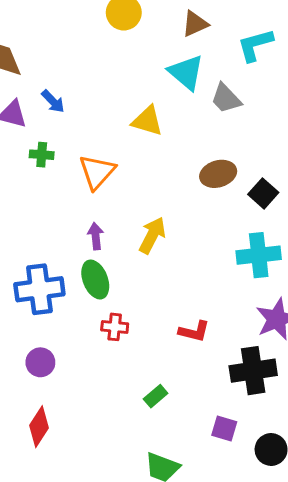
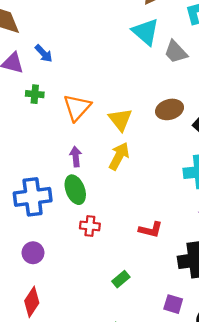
yellow triangle: (147, 121) -> (120, 120), moved, turned 35

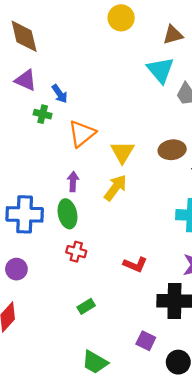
blue arrow: (44, 53) -> (60, 94), moved
green rectangle: (121, 279) -> (86, 306), moved

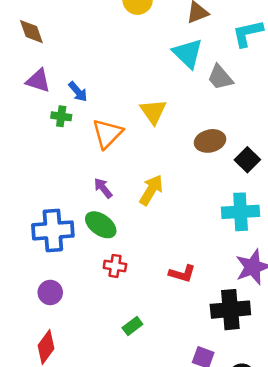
brown diamond: (24, 36) -> (31, 32), size x0.7
yellow triangle: (122, 152) -> (153, 112), moved
purple arrow: (73, 181) -> (103, 188), turned -36
green ellipse: (67, 214) -> (101, 225), turned -36

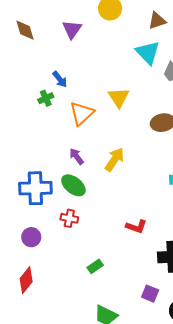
purple triangle: (38, 81) -> (72, 29), moved, turned 45
green cross: (61, 116) -> (46, 98), turned -35
red cross: (115, 266) -> (69, 218), moved

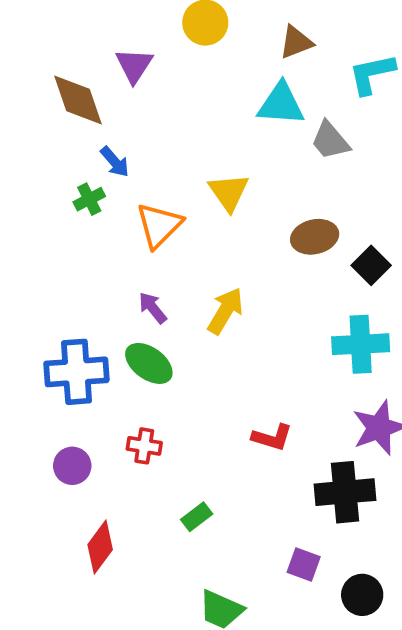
brown diamond: (25, 30) -> (78, 100), moved, size x1.4
cyan triangle: (148, 53) -> (281, 104), turned -40
red cross: (69, 218) -> (144, 446), moved
red diamond: (26, 280) -> (100, 547), moved

